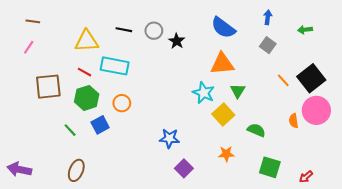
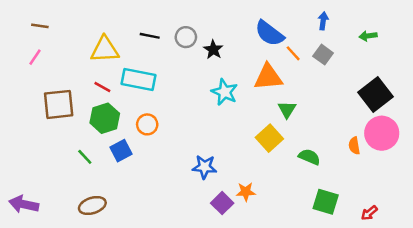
orange line: (283, 80) -> (293, 53), moved
cyan star: (204, 93) -> (225, 92), moved
orange star: (226, 154) -> (246, 192), moved
brown ellipse: (76, 170) -> (92, 206), turned 50

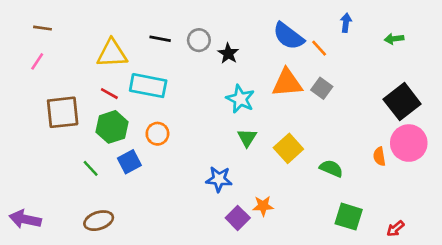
orange line: (293, 53) -> (319, 48), moved
gray square: (323, 55) -> (322, 88), moved
green triangle: (287, 109) -> (247, 138), moved

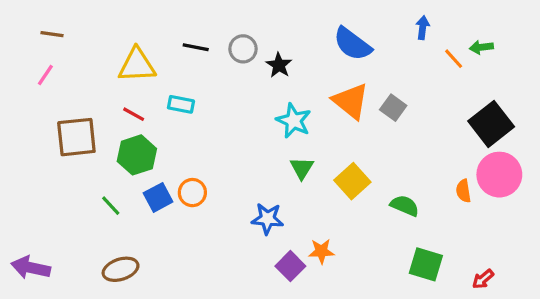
orange line: (319, 48) -> (454, 59), moved
orange triangle: (287, 83) -> (351, 101), turned 44
cyan rectangle: (148, 86) -> (181, 104), size x0.6
orange circle: (157, 134) -> (192, 193), moved

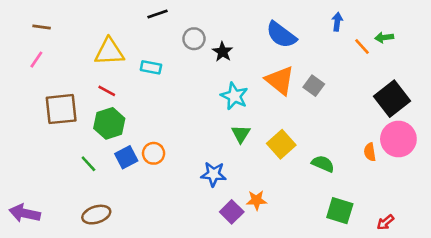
black line: (196, 47) -> (157, 14), moved, turned -30
cyan rectangle: (181, 104) -> (151, 67), moved

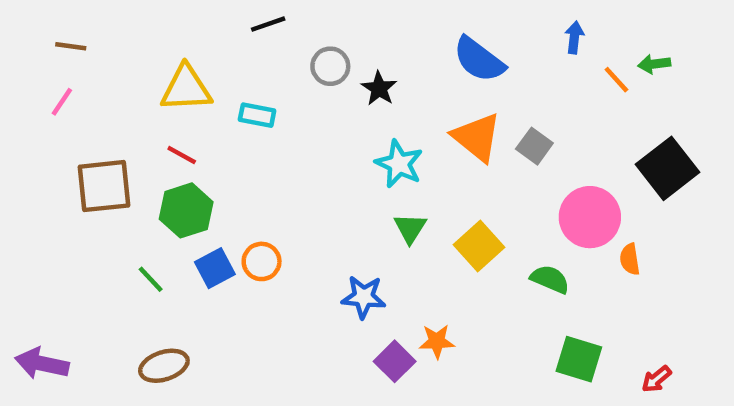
pink circle: (398, 139) -> (590, 217), moved

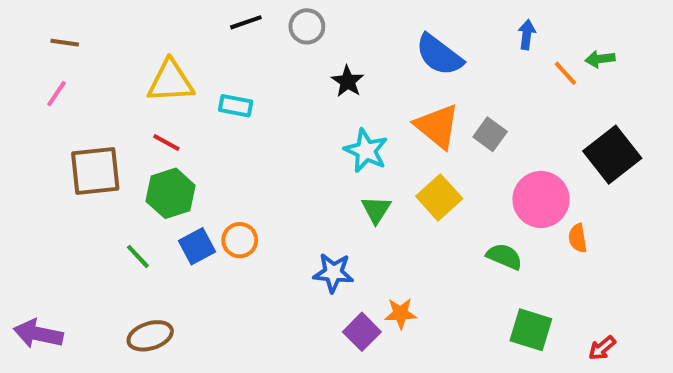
gray circle: (330, 66) -> (307, 26), moved
yellow square: (479, 246) -> (439, 197), moved

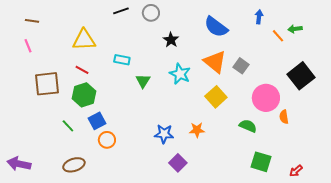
pink line: (57, 94) -> (28, 46), turned -56
cyan rectangle: (236, 106) -> (122, 60), moved
green triangle: (376, 210) -> (143, 81), moved
orange circle: (240, 240) -> (107, 140), moved
orange star: (401, 313) -> (197, 130), moved

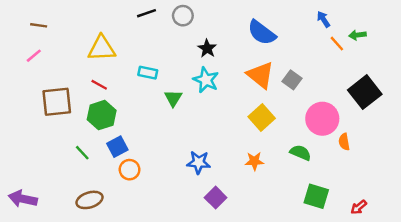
blue arrow: (259, 17) -> (324, 19), moved, turned -40
pink line: (28, 46) -> (34, 56), turned 72
cyan star: (180, 74) -> (206, 80), moved
orange star: (197, 130) -> (254, 161), moved

